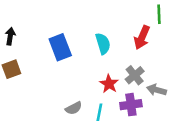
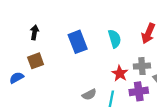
gray cross: (135, 75) -> (142, 66), turned 35

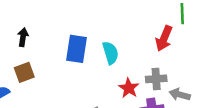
cyan semicircle: (115, 39) -> (110, 53), moved
blue rectangle: (78, 42) -> (76, 49), turned 30

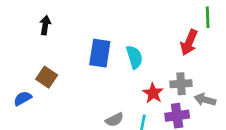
black arrow: (23, 37) -> (45, 25), moved
brown square: (24, 72) -> (47, 77), turned -36

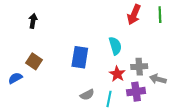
red arrow: (189, 42) -> (134, 15), moved
blue rectangle: (100, 53) -> (80, 57), moved
cyan semicircle: (134, 57) -> (115, 46), moved

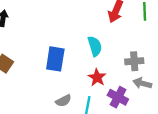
gray cross: (139, 67) -> (134, 61), moved
purple cross: (136, 92) -> (118, 97), turned 36

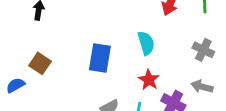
gray cross: (134, 61) -> (203, 50), moved, turned 30

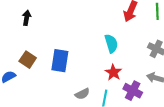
blue rectangle: (100, 58) -> (60, 61), moved

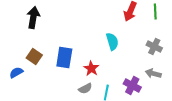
black arrow: (27, 18) -> (33, 17), size x1.5
red star: (113, 72) -> (91, 68), moved

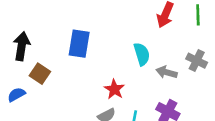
black arrow: (33, 17) -> (22, 46), moved
blue rectangle: (64, 57) -> (79, 44), moved
gray arrow: (153, 73) -> (167, 72), moved

